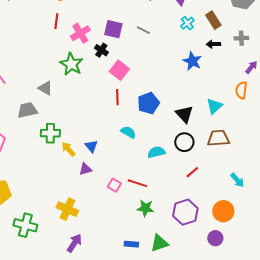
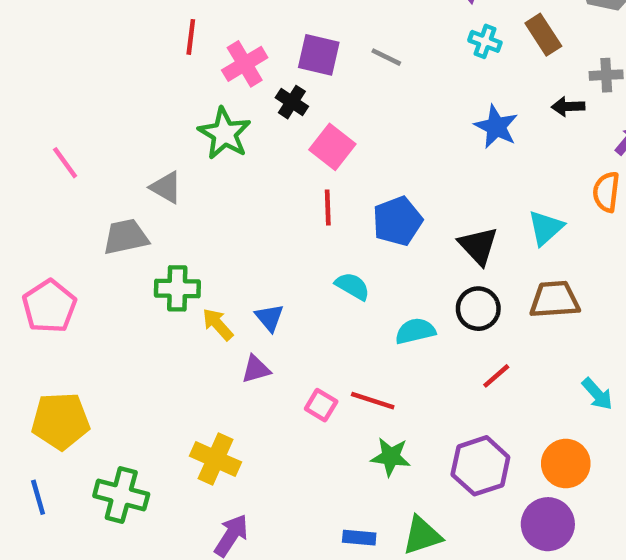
cyan cross: (187, 23) -> (485, 41), turned -32
black arrow: (213, 44) -> (568, 107), moved
purple circle: (215, 238) -> (548, 524), size x1.5

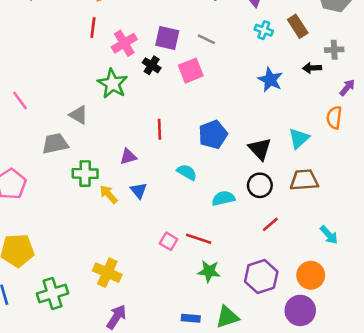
pink square: (332, 147) -> (191, 71), moved, turned 30
red line: (328, 208) -> (159, 129), moved
purple triangle: (256, 369) -> (128, 157), moved
green cross: (121, 495) -> (53, 294), turned -32

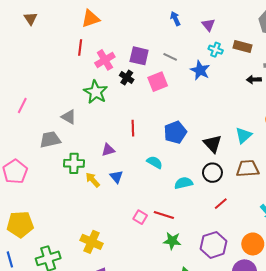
brown rectangle: (298, 26) -> (242, 47), turned -42
blue star: (270, 80) -> (200, 70), moved
pink line: (20, 101) -> (22, 105), turned 63

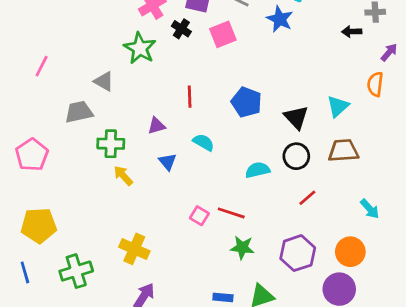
blue pentagon: (175, 132) -> (246, 102), turned -30
cyan semicircle: (155, 162) -> (204, 142), moved
yellow arrow: (93, 180) -> (123, 176), moved

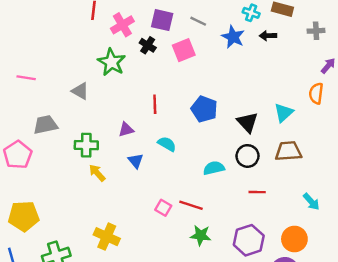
black arrow: (352, 32) -> (268, 36), moved
pink line: (42, 66) -> (26, 78), turned 72
gray trapezoid: (79, 112) -> (45, 125), moved
red line: (307, 198) -> (257, 192), turned 42

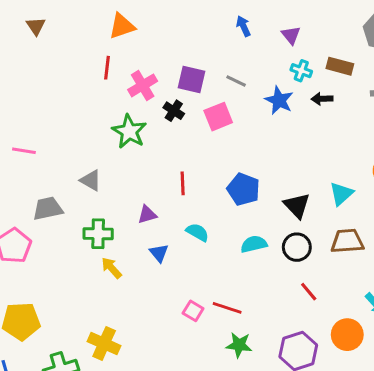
gray triangle: (80, 91) -> (91, 180), moved
cyan semicircle: (214, 168) -> (254, 244), moved
red line: (257, 192) -> (309, 292), turned 49
yellow cross: (107, 237) -> (104, 344), moved
orange circle: (294, 239) -> (347, 335), moved

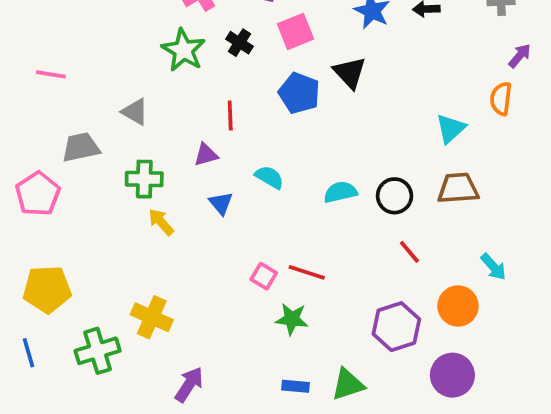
black cross: (174, 111) -> (239, 43), moved
red line: (183, 183) -> (230, 116), moved
blue pentagon: (243, 189) -> (299, 93), moved
black triangle: (297, 206) -> (350, 73), moved
green star: (239, 345) -> (292, 319), moved

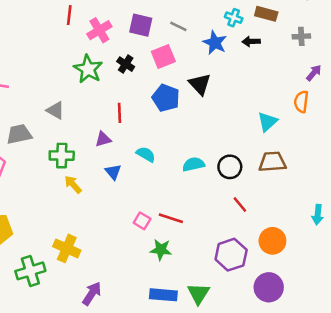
cyan arrow: (493, 267) -> (318, 215), moved, turned 48
green triangle: (348, 384) -> (198, 294), turned -40
blue rectangle: (296, 386) -> (163, 295), size x1.5

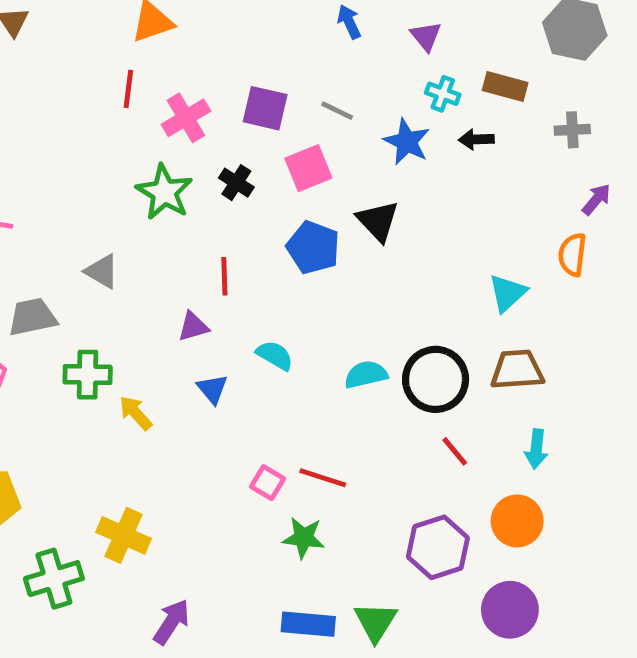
green cross: (62, 156) -> (88, 375), moved
black circle: (230, 167) -> (436, 379), size x1.4
cyan arrow: (318, 215) -> (536, 449), moved

